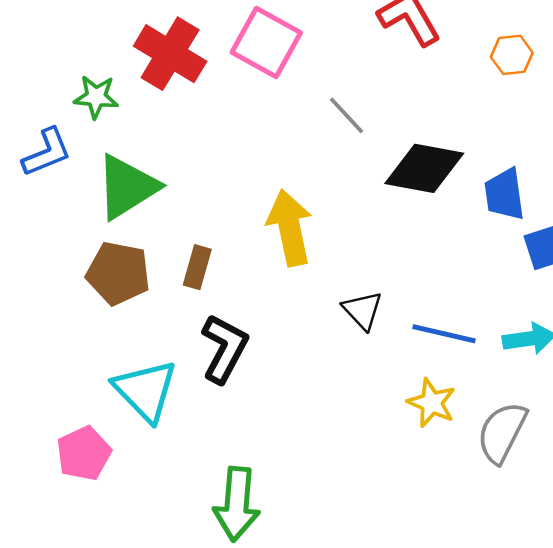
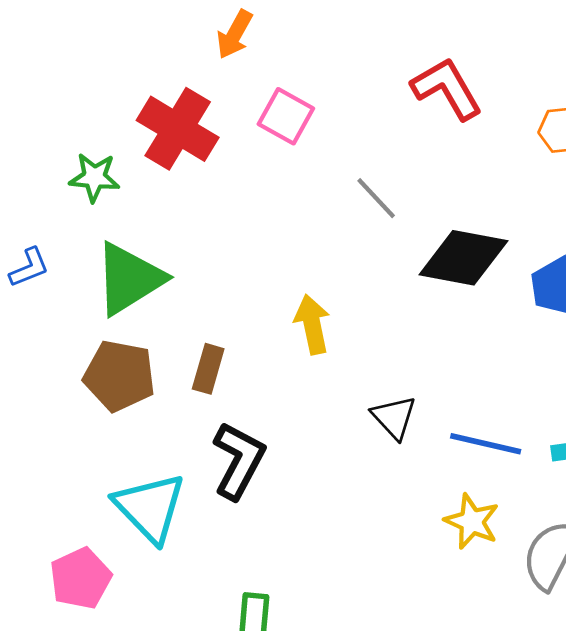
pink square: (266, 43) -> (286, 116), size x0.7
blue L-shape: (47, 152) -> (29, 268), moved, size x0.7
yellow arrow: (290, 228) -> (312, 324), size x0.7

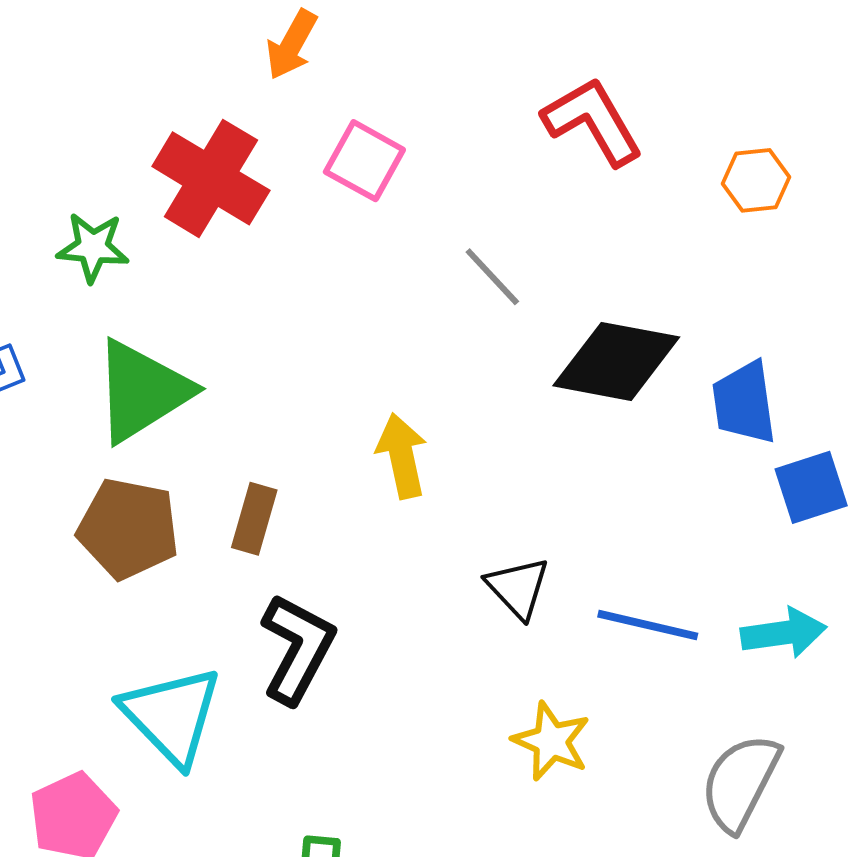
yellow star: (472, 521) -> (551, 741), moved

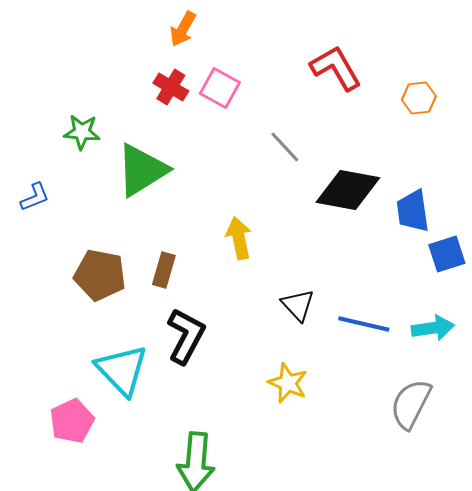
red cross: (211, 178) -> (171, 87), moved, size x0.6
green triangle: (142, 391) -> (142, 170), moved
yellow star: (551, 741) -> (288, 383), moved

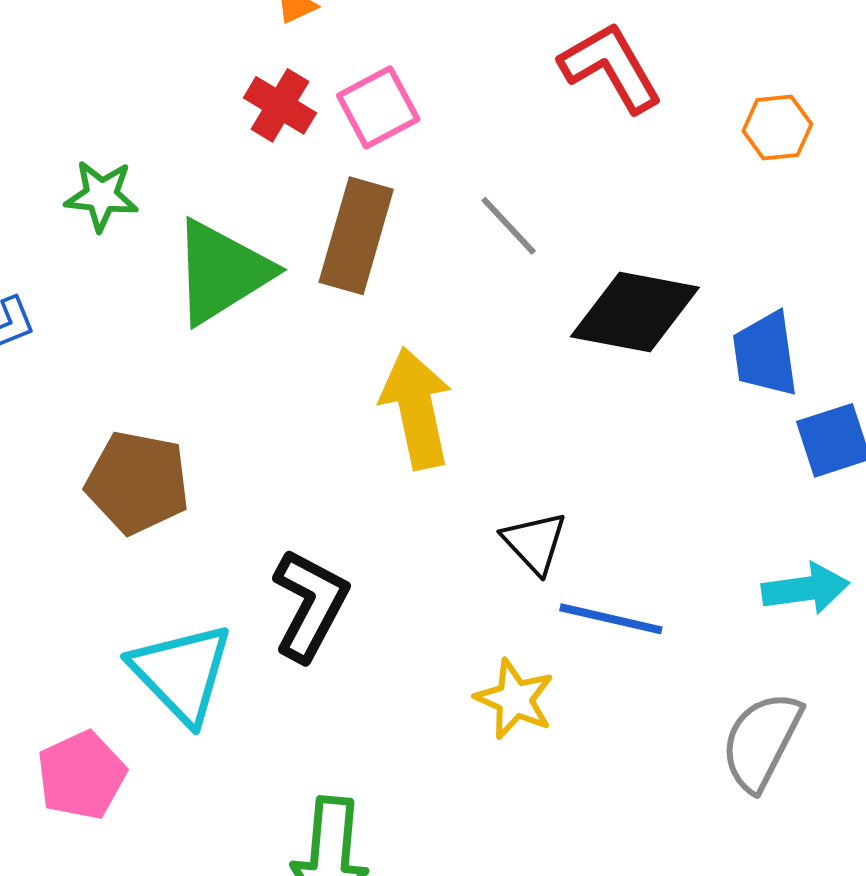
pink square: (220, 88) -> (378, 107), turned 33
yellow arrow: (239, 238) -> (416, 408), size x1.4
brown rectangle: (164, 270) -> (356, 236), moved, size x1.6
blue line: (364, 324) -> (611, 619), moved

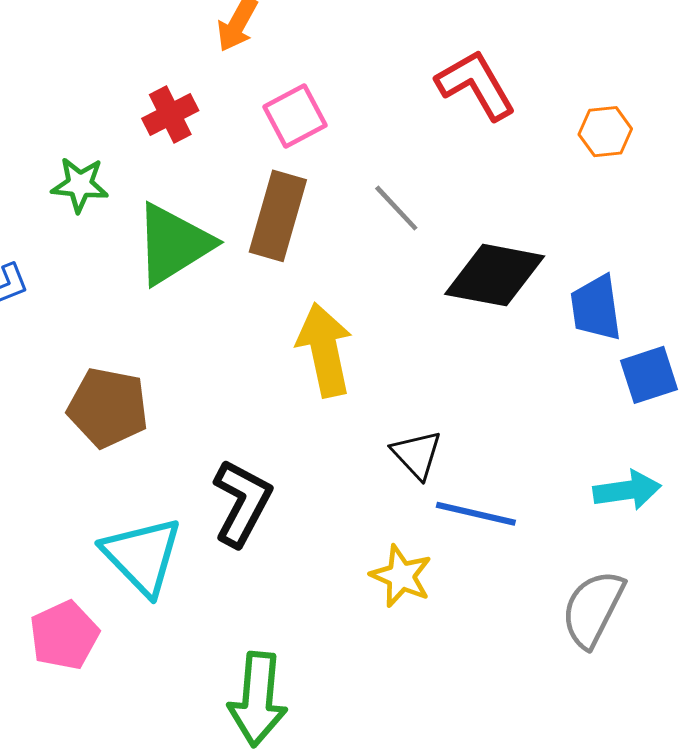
red cross: (280, 105) -> (170, 114), moved, turned 32

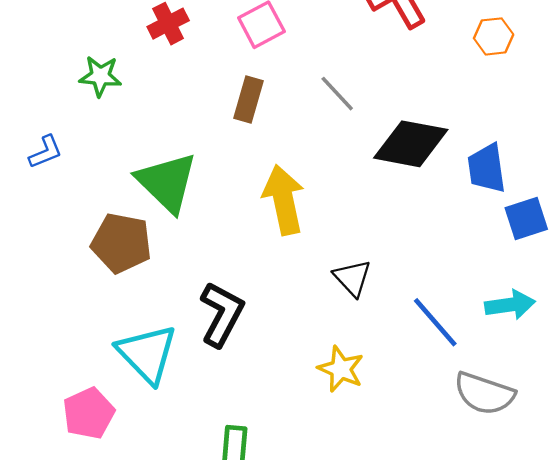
brown rectangle: (278, 216) -> (249, 99), size x0.7
green triangle: (173, 244) -> (167, 182), moved, turned -44
blue line: (476, 514) -> (435, 322), moved, turned 36
gray semicircle: (593, 609) -> (484, 393), turned -98

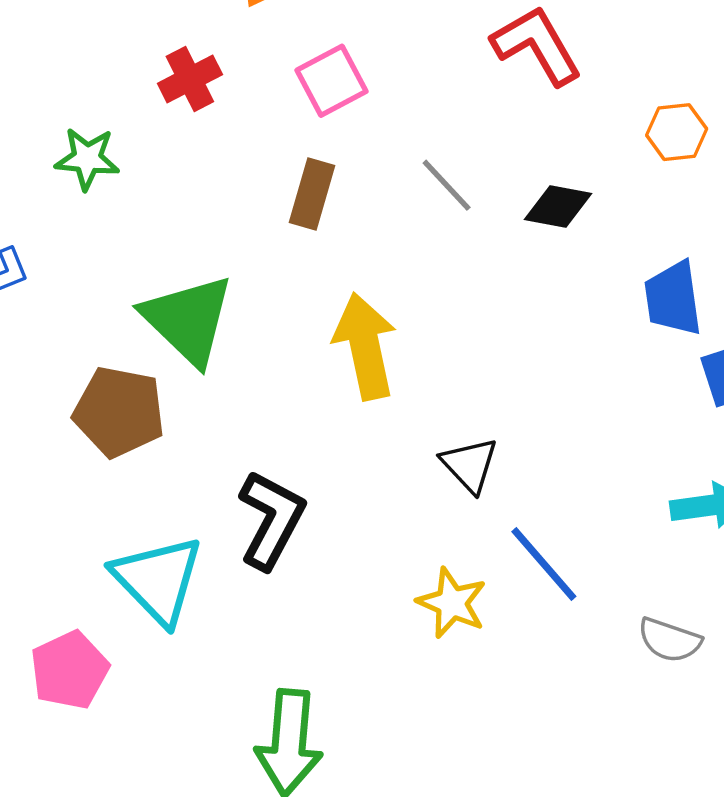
orange hexagon: (494, 36) -> (677, 132), moved
black diamond: (411, 144) -> (558, 206), moved, size x0.6
blue line: (435, 322) -> (544, 564), moved
gray semicircle: (484, 393) -> (670, 640), size x0.7

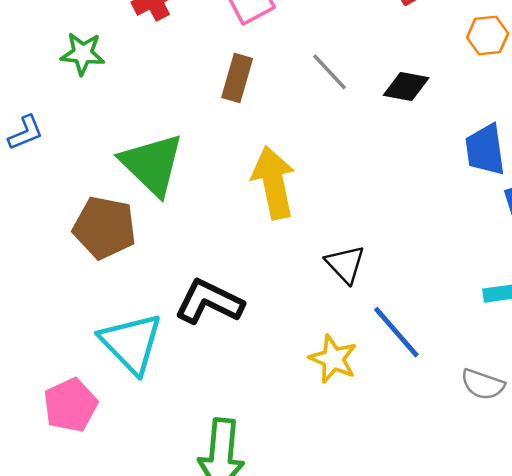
black L-shape: (271, 520) -> (209, 302), turned -92

